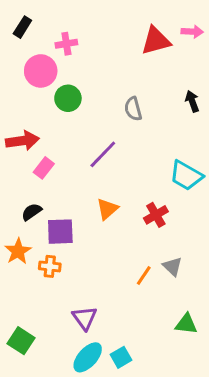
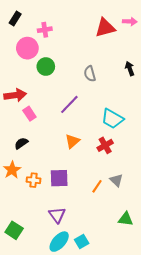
pink rectangle: (44, 168) -> (29, 114), turned -72
cyan trapezoid: (186, 176) -> (112, 119), moved
purple square: (60, 232) -> (59, 178), moved

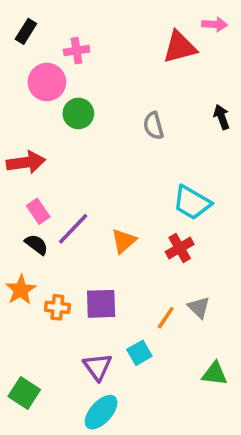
pink arrow: (130, 21) -> (215, 24), moved
purple line: (69, 104) -> (73, 229), moved
pink rectangle: (29, 114) -> (38, 211), moved
black semicircle: (21, 143) -> (36, 244), turned 72
cyan square: (82, 242) -> (139, 353), moved

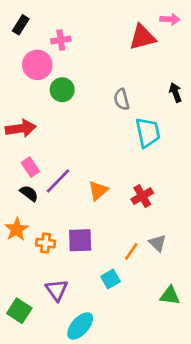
cyan trapezoid: (192, 203) -> (148, 133), moved, turned -132
purple triangle: (98, 367) -> (57, 290), moved

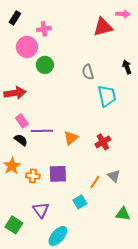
purple line: (58, 181) -> (42, 131), turned 45

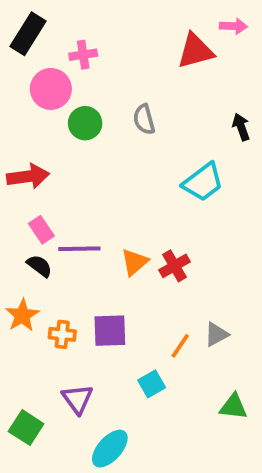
black rectangle: (15, 18) -> (28, 34), size x1.5
gray semicircle: (88, 72) -> (144, 119), moved
cyan trapezoid: (107, 96) -> (203, 182), turned 65
red cross: (103, 142) -> (175, 266), moved
gray triangle: (114, 176) -> (216, 334), turned 48

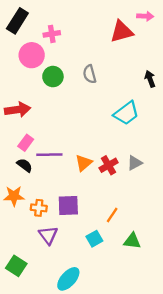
pink rectangle: (41, 230) -> (26, 143), turned 70
orange star: (22, 315) -> (14, 196), turned 30
gray triangle: (216, 334) -> (135, 163), moved
purple triangle: (77, 399) -> (48, 235), moved
green triangle: (233, 407) -> (132, 241), moved

